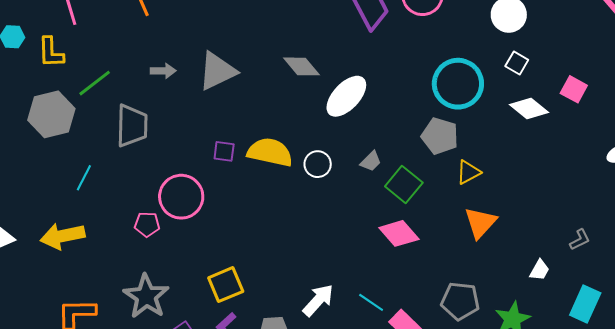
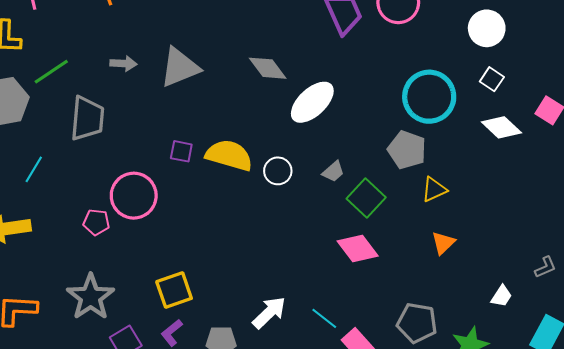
orange triangle: (480, 223) -> (443, 243), size x0.7

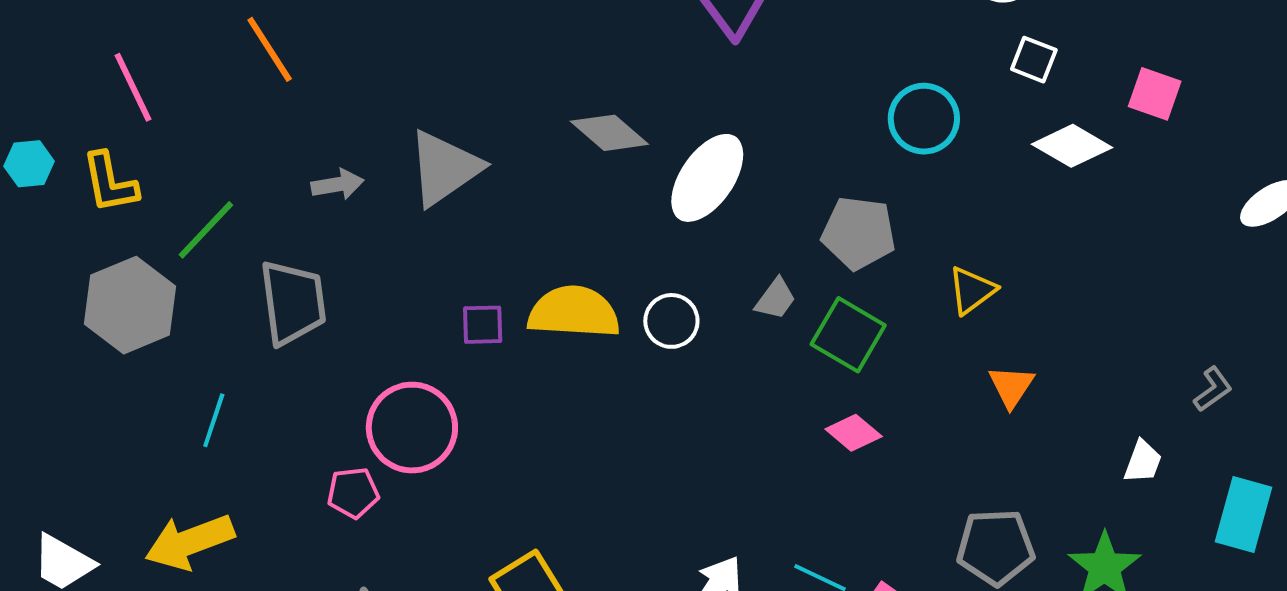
cyan circle: (429, 97) -> (924, 119), size x0.7
gray pentagon: (407, 150) -> (859, 233), moved
pink diamond: (358, 249) -> (854, 433), size x0.7

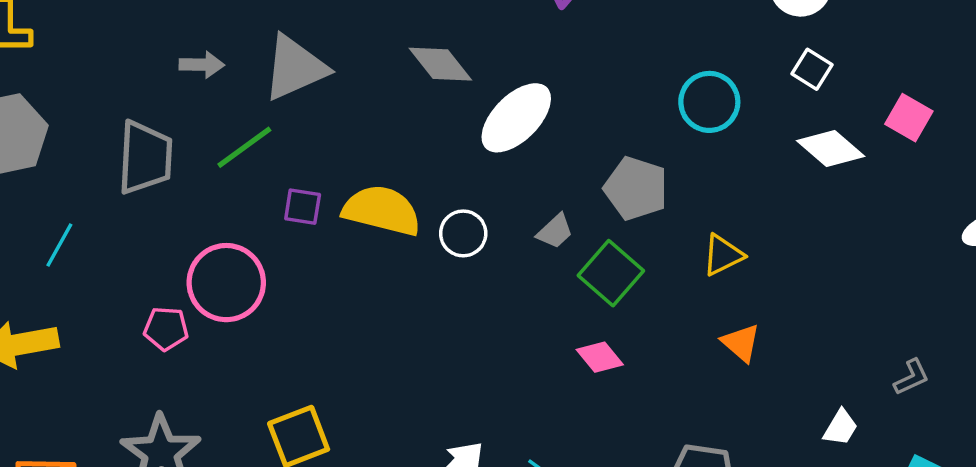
green line: (206, 230) -> (244, 147), moved
orange triangle: (1011, 386) -> (741, 343), turned -33

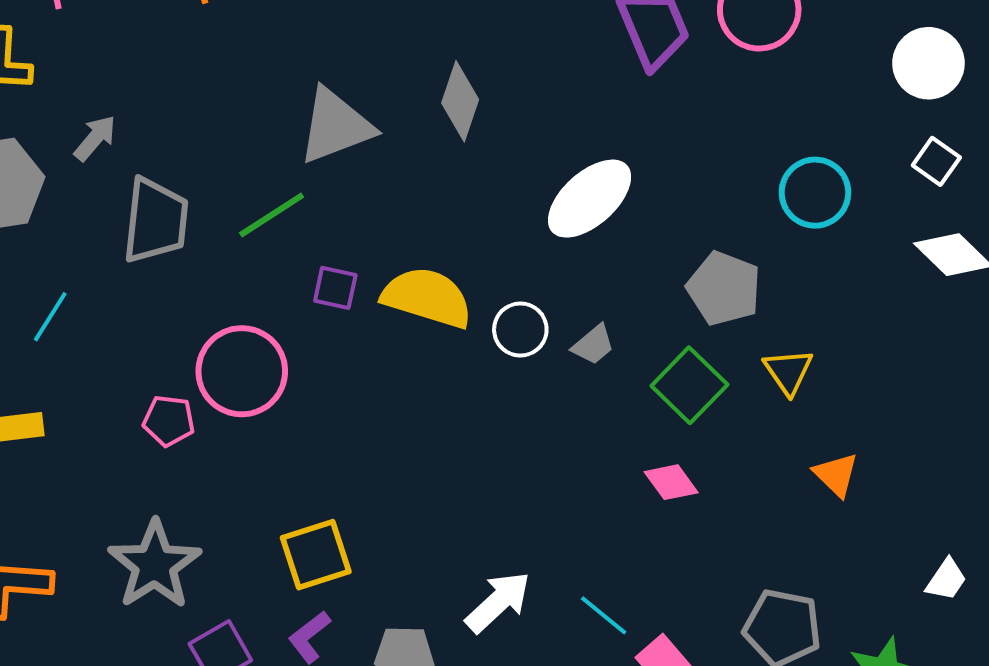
gray diamond: (440, 64) -> (460, 101), moved, turned 54
gray arrow: (202, 65) -> (95, 138), moved, turned -54
gray trapezoid: (555, 231) -> (593, 345), moved
yellow triangle: (723, 255) -> (788, 371), moved, turned -42

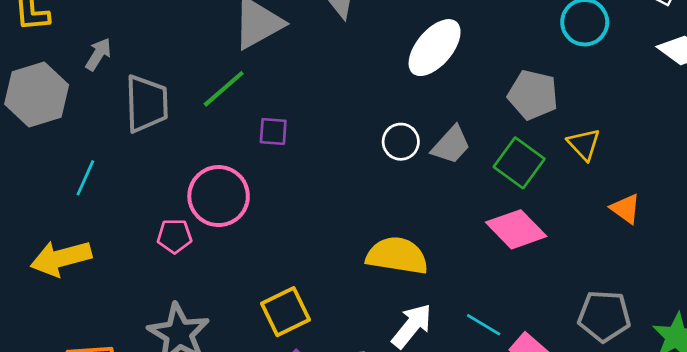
yellow semicircle: (427, 297) -> (397, 256), moved
gray trapezoid: (593, 345) -> (451, 145), size x1.4
pink diamond: (671, 482) -> (516, 229), size x1.6

